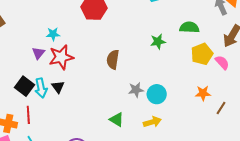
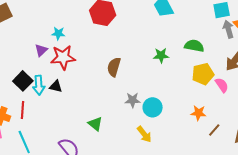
black triangle: (58, 87) -> (56, 86), turned -48
green triangle: (117, 120) -> (95, 124), moved
yellow arrow: (152, 122) -> (144, 134), turned 60

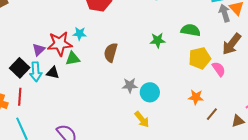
cyan star: (58, 33) -> (80, 34), moved
purple triangle: (41, 50) -> (39, 50), moved
green triangle: (95, 124) -> (73, 59), moved, turned -49

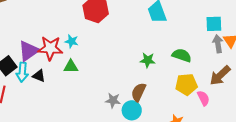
purple triangle: (39, 50) -> (29, 51), size x1.6
brown semicircle: (111, 52) -> (139, 92), moved
green triangle: (73, 59) -> (71, 66), moved

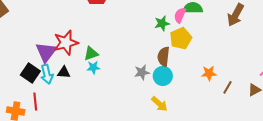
cyan star: (72, 41) -> (93, 67), moved
yellow pentagon: (186, 84) -> (181, 38), moved
pink semicircle: (203, 98) -> (180, 15), moved, turned -112

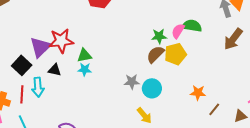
brown semicircle: (164, 57) -> (155, 54), moved, turned 30
cyan arrow: (47, 74) -> (38, 87), moved

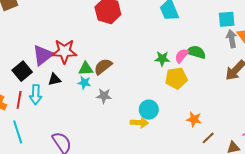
brown semicircle: (155, 54) -> (103, 67), moved
black triangle: (55, 70) -> (54, 80), turned -32
gray star: (132, 82) -> (104, 96), moved
yellow arrow: (144, 116) -> (139, 123), moved, turned -54

